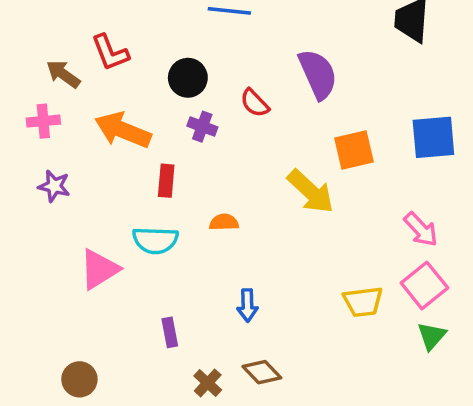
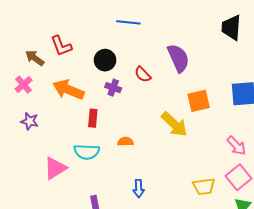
pink cross: (43, 121) -> (24, 85), turned -36

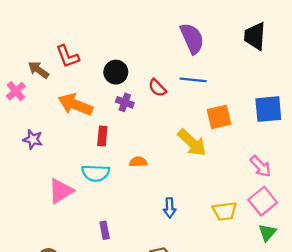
blue line: (128, 22) -> (193, 80), moved
purple semicircle: (178, 58) -> (192, 38), moved
pink cross: (24, 85) -> (16, 91), moved
blue arrow: (139, 188) -> (170, 208), moved

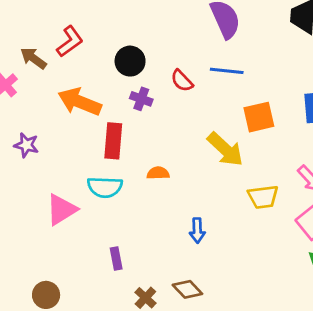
red L-shape: (68, 56) -> (70, 41), turned -105
red rectangle: (102, 136) -> (113, 141), size x1.4
yellow trapezoid: (225, 211) -> (263, 197), moved

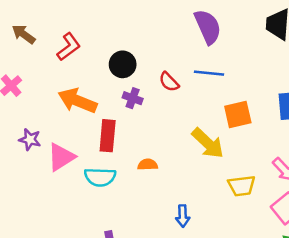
brown arrow: (33, 58) -> (24, 34), moved
pink triangle: (61, 210) -> (61, 157), moved

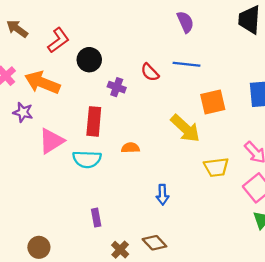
purple semicircle: (208, 27) -> (185, 22), size x0.7
black circle: (123, 64) -> (89, 60), moved
orange arrow: (77, 101) -> (42, 83), moved
purple star: (30, 139) -> (23, 112), moved

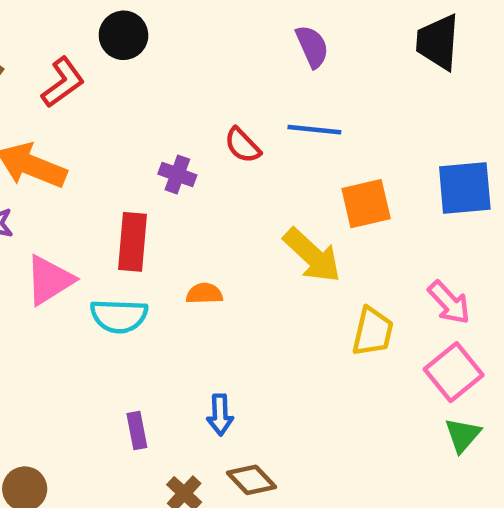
black circle: (89, 60) -> (123, 35), moved
yellow trapezoid: (216, 167) -> (373, 332), turned -70
blue arrow: (162, 195) -> (220, 415), moved

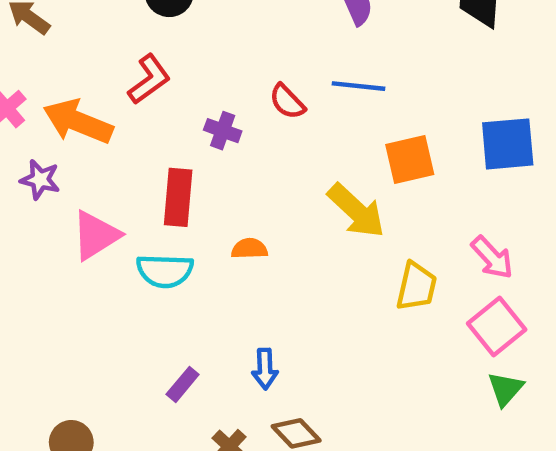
red L-shape: (63, 82) -> (149, 79), moved
purple rectangle: (137, 431) -> (183, 384), turned 51

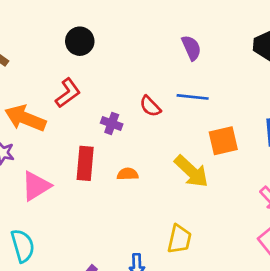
orange semicircle: (249, 249) -> (128, 174), moved
cyan semicircle: (165, 271) -> (23, 246), moved, turned -108
yellow trapezoid: (416, 286) -> (179, 239), moved

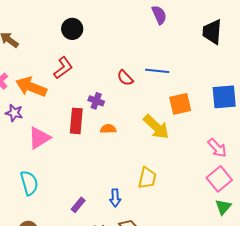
purple semicircle: (191, 48) -> (159, 15), moved
purple cross: (112, 124) -> (96, 101), moved

